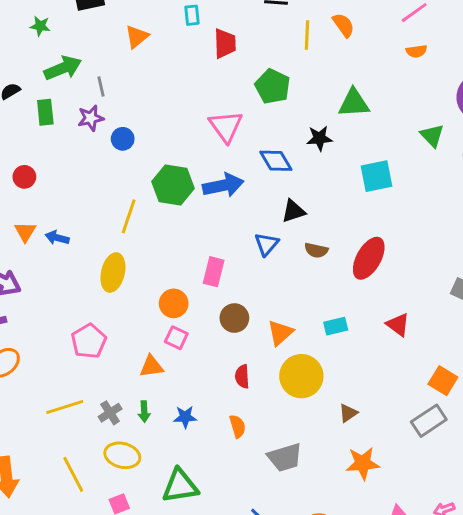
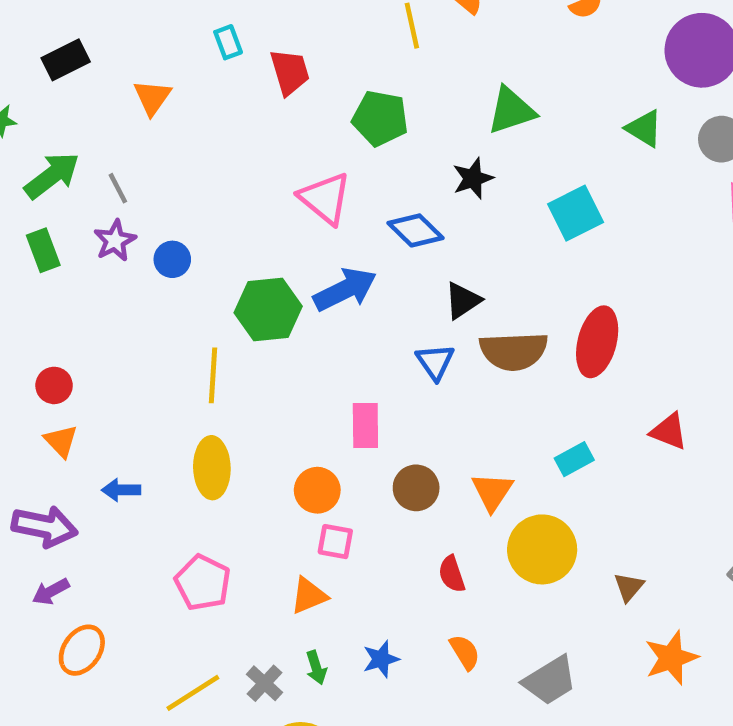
red circle: (24, 177) -> (54, 385), moved
blue arrow: (57, 238) -> (121, 490), moved
brown semicircle: (316, 250) -> (514, 351), size x1.8

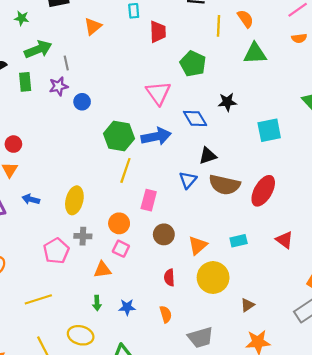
green triangle: (511, 111) -> (255, 53), moved
yellow line: (213, 375) -> (125, 170), moved
gray cross: (265, 683) -> (83, 236), moved, turned 35

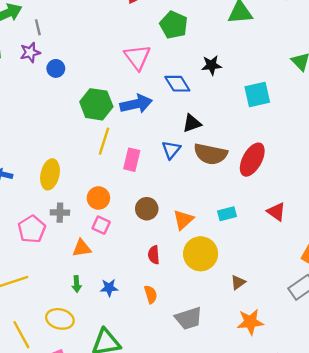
pink rectangle: (149, 200) -> (132, 160), moved

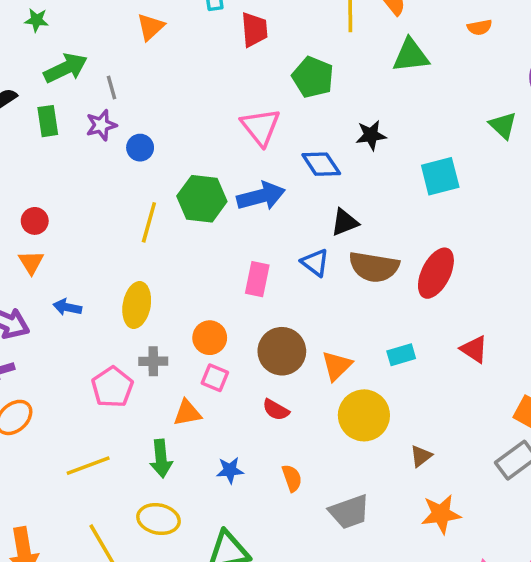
yellow line: (104, 141) -> (149, 222), moved
blue triangle: (171, 150) -> (315, 263), turned -30
brown circle: (147, 209) -> (282, 351), size x1.4
red semicircle: (154, 255) -> (276, 410), moved, turned -54
green arrow: (77, 284) -> (161, 459), moved, size x1.5

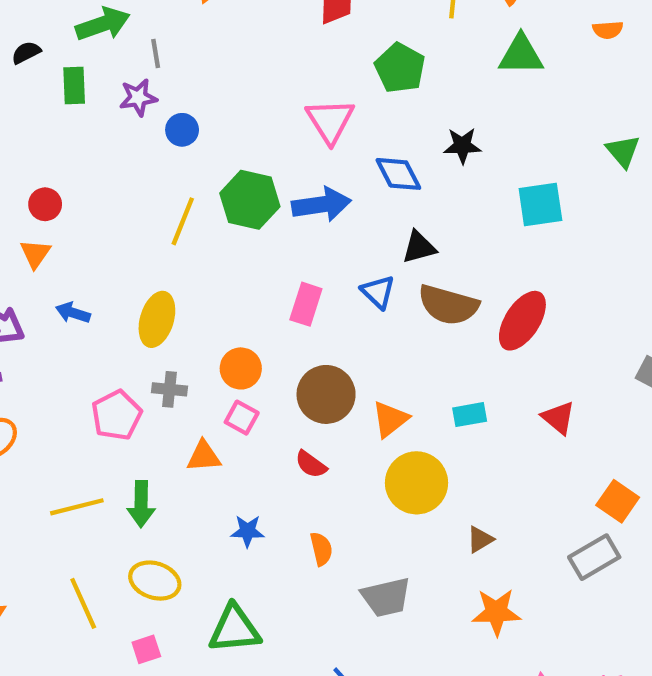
green arrow: (161, 459) -> (141, 504), moved

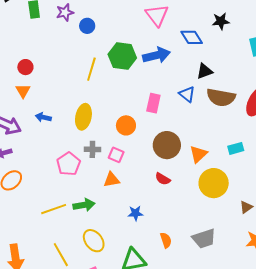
orange circle: (241, 368) -> (126, 125), moved
pink square: (242, 418) -> (116, 155), moved
green arrow: (141, 504) -> (84, 205), turned -95
orange semicircle: (321, 549) -> (166, 240), moved
yellow ellipse: (155, 581) -> (94, 241), turned 40

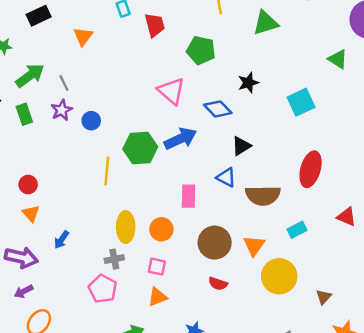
brown semicircle: (221, 97) -> (263, 195), moved
blue arrow: (43, 117) -> (61, 240), turned -56
yellow ellipse: (83, 117) -> (126, 227), moved
gray cross: (92, 149) -> (114, 259), moved

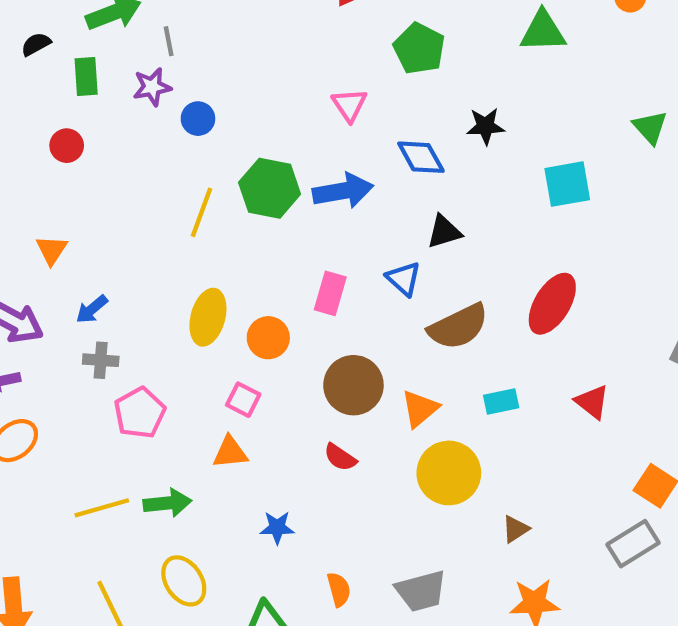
pink triangle: (171, 91) -> (349, 105), size x0.7
red circle: (28, 185) -> (67, 146), moved
brown semicircle: (263, 195) -> (458, 327), turned -40
gray cross: (114, 259) -> (101, 360), moved

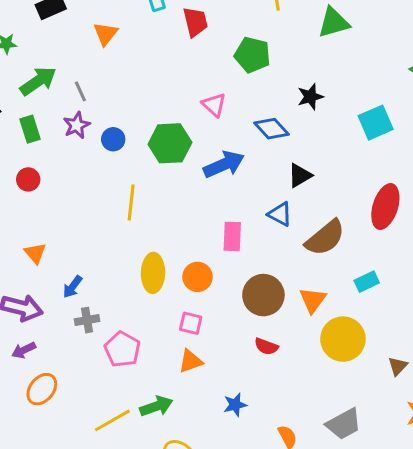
green hexagon: (270, 188) -> (170, 143), moved

